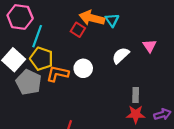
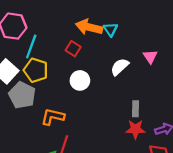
red square: (78, 30) -> (73, 49), moved
orange L-shape: (58, 74) -> (53, 117), moved

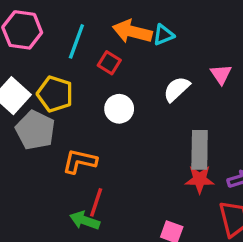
cyan triangle: (111, 29) -> (163, 35), turned 42
cyan line: (31, 46) -> (76, 41), moved
gray rectangle: (135, 109) -> (200, 150), size x1.6

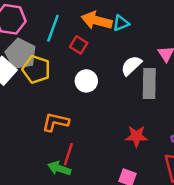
gray pentagon: (35, 130) -> (21, 54), moved
gray rectangle: (200, 150) -> (149, 84), moved
red star: (200, 179) -> (136, 136), moved

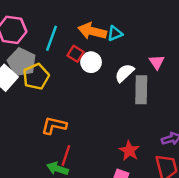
yellow pentagon: (36, 69) -> (36, 77), turned 30
white circle: (86, 81) -> (91, 62), moved
red star: (136, 136) -> (129, 151), moved, turned 30

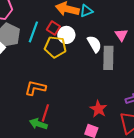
cyan line: (52, 38) -> (33, 32), moved
white semicircle: (124, 73) -> (94, 44), turned 102
yellow pentagon: (36, 77) -> (55, 47), moved, turned 30

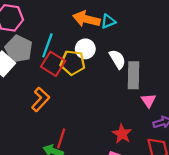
red square: (53, 28) -> (53, 64), moved, size x1.5
pink triangle: (121, 35) -> (148, 101), moved
orange L-shape: (35, 88) -> (41, 99), moved, turned 120

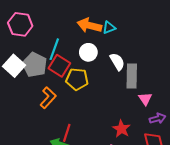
gray pentagon: (19, 49) -> (35, 65), moved
yellow pentagon: (73, 63) -> (77, 79), moved

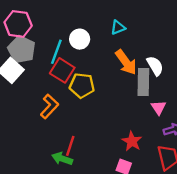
orange arrow: (89, 25) -> (126, 62), moved, turned -140
white circle: (88, 52) -> (80, 39), moved
white semicircle: (117, 62) -> (155, 66), moved
gray pentagon: (35, 65) -> (22, 50), moved

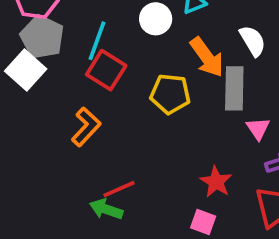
white circle: (80, 39) -> (156, 19), moved
white semicircle: (155, 66) -> (253, 41), moved
yellow pentagon: (82, 86) -> (170, 94), moved
red line: (70, 146) -> (119, 189), turned 48

